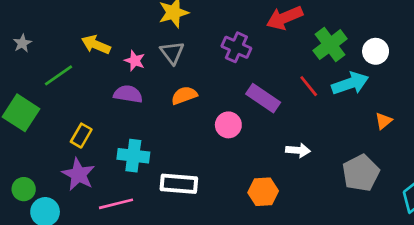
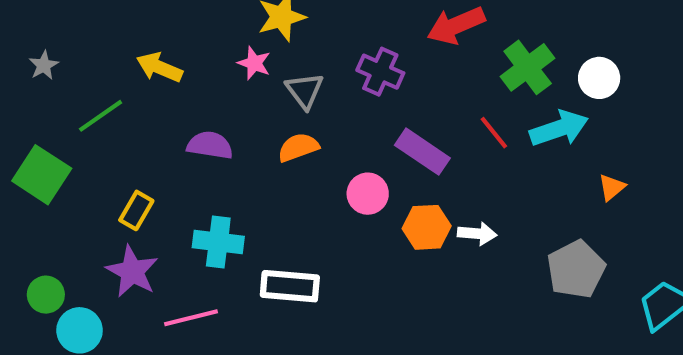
gray triangle: (172, 53) -> (305, 91), moved
pink star: (135, 61) -> (254, 63), moved
orange hexagon: (263, 192) -> (427, 227), moved

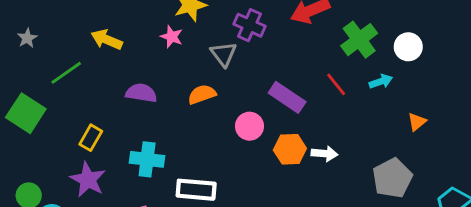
purple cross: (380, 72) -> (249, 25), moved
gray triangle: (305, 91) -> (224, 54), moved
cyan arrow: (559, 128) -> (381, 81), size x0.6

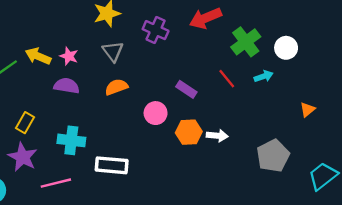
pink star: (172, 37) -> (69, 56), moved
yellow arrow: (107, 40) -> (38, 56), moved
gray triangle: (224, 54) -> (113, 51), moved
purple rectangle: (287, 97) -> (186, 89), size x0.7
orange triangle: (417, 122) -> (307, 110), moved

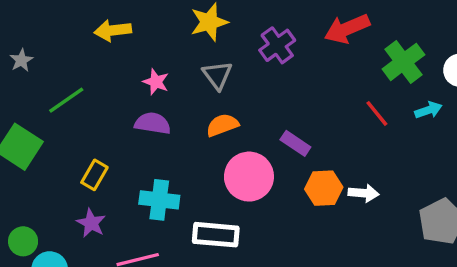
purple cross: (156, 30) -> (277, 45), turned 30
yellow arrow: (38, 56) -> (113, 30), moved, turned -30
purple rectangle: (186, 89) -> (295, 143), moved
pink circle: (156, 113) -> (249, 177), moved, size x1.5
purple star: (23, 157) -> (91, 223), size x0.7

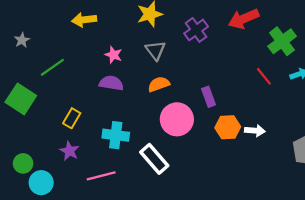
purple rectangle: (295, 143) -> (209, 97), turned 36
white rectangle: (216, 235) -> (154, 159), turned 44

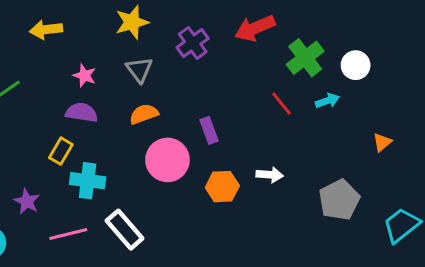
yellow rectangle: (72, 118) -> (61, 151), moved
orange hexagon: (228, 127) -> (222, 187), moved
white rectangle: (154, 159) -> (125, 230), moved

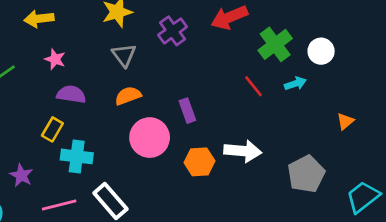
pink star: (85, 76) -> (55, 59), moved
white arrow: (270, 175) -> (243, 151), size x1.5

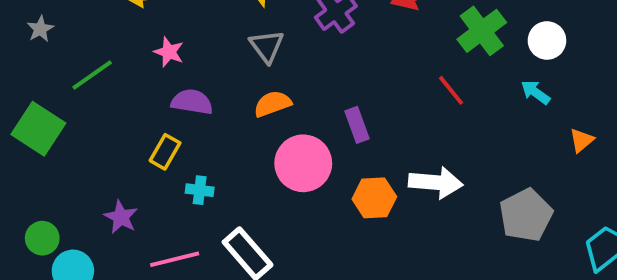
cyan arrow: (295, 84) -> (535, 92), moved, turned -125
cyan cross: (77, 156) -> (200, 190), size x0.6

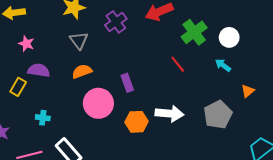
yellow rectangle: (165, 152) -> (18, 87), moved
gray pentagon: (526, 215) -> (218, 115), moved

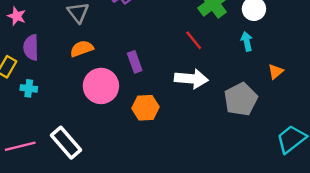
cyan arrow: (223, 65) -> (247, 41), turned 42
purple semicircle: (39, 70) -> (31, 47), turned -100
white arrow: (169, 114) -> (191, 79), moved
cyan cross: (43, 118) -> (29, 88), moved

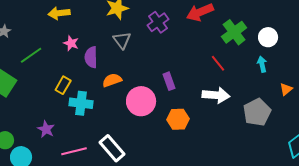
purple semicircle: (31, 47) -> (91, 57), moved
orange semicircle: (82, 49) -> (112, 80), moved
cyan cross: (29, 88) -> (81, 103), size x1.6

